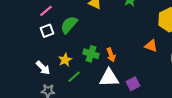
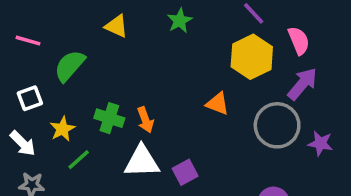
pink line: (46, 11) -> (28, 41), turned 56
white square: (47, 31) -> (30, 98), moved

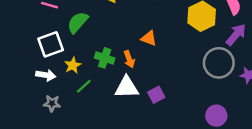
white square: (30, 98) -> (51, 44), size x1.5
orange triangle: (218, 104) -> (149, 38), moved
white arrow: (23, 143) -> (46, 75), turned -36

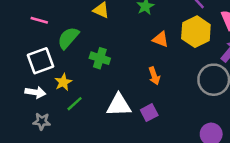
orange triangle: (149, 38) -> (161, 39), moved
green cross: (105, 58) -> (100, 58), moved
orange arrow: (129, 59) -> (154, 76), moved

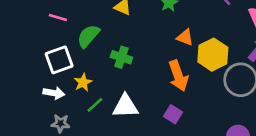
yellow hexagon: (196, 32) -> (213, 55), moved
orange arrow: (154, 76) -> (178, 76), size x1.6
white triangle: (119, 105) -> (125, 106), moved
purple square: (149, 113) -> (173, 114), turned -30

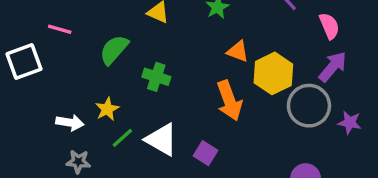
pink line: (58, 18) -> (60, 29), moved
white square: (59, 60) -> (24, 62), moved
white triangle: (125, 106) -> (161, 140), turned 32
purple square: (173, 114) -> (206, 153), moved

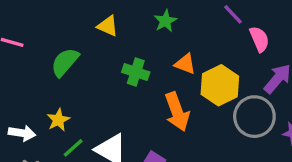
pink semicircle: (329, 26) -> (259, 39), moved
green cross: (156, 77) -> (136, 72), moved

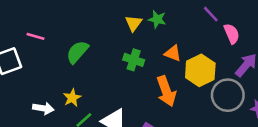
green star: (165, 21) -> (157, 19), turned -30
yellow triangle: (108, 26) -> (134, 23), moved, turned 42

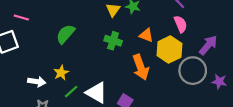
pink semicircle: (232, 34) -> (181, 24), moved
pink line: (35, 36) -> (21, 17), moved

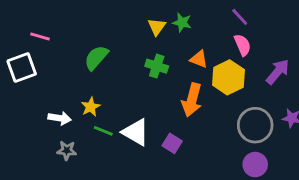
orange arrow: (141, 67) -> (192, 100), turned 35
gray circle: (193, 71) -> (255, 125), moved
green line: (71, 92) -> (103, 131), turned 64

